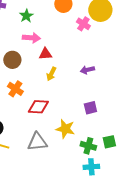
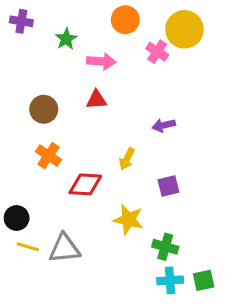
pink arrow: (31, 38) -> (101, 61), moved
yellow arrow: (51, 74) -> (127, 159), moved
gray triangle: (37, 142) -> (65, 248), moved
green square: (109, 142) -> (204, 280), moved

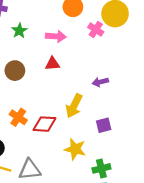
green star: (66, 39) -> (19, 31), moved
orange cross: (49, 156) -> (18, 117), moved
yellow arrow: (127, 159) -> (74, 106), size x1.5
green cross: (165, 247) -> (101, 168), turned -30

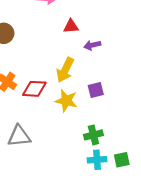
red triangle: (52, 64) -> (71, 26), moved
yellow star: (75, 149) -> (66, 101), moved

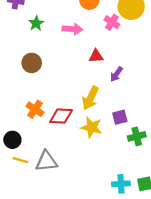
purple arrow: (92, 45) -> (116, 74), turned -42
green cross: (93, 135) -> (137, 136), moved

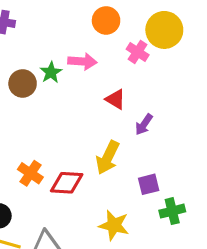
green star: (36, 23) -> (51, 72), moved
red triangle: (96, 56) -> (116, 99), turned 35
brown circle: (32, 63) -> (23, 83), moved
yellow star: (92, 127) -> (114, 225), moved

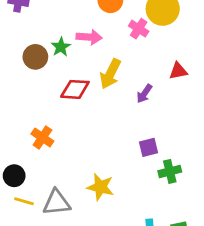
red triangle: (116, 99) -> (178, 71), moved, turned -42
yellow arrow: (108, 158) -> (110, 74), moved
red diamond: (67, 183) -> (75, 89), moved
yellow star: (114, 225) -> (100, 187), moved

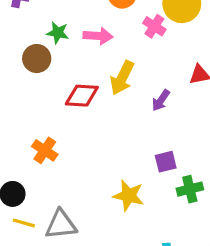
green star: (61, 47) -> (58, 33), moved, turned -30
yellow star: (100, 187) -> (129, 196), moved

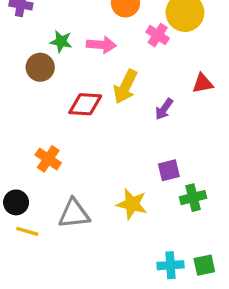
gray triangle: (61, 225) -> (74, 214), moved

